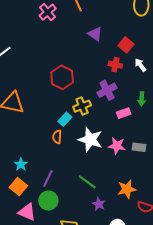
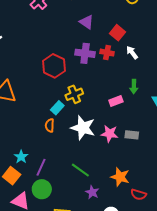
purple cross: (107, 90) -> (85, 53), moved, turned 36
cyan star: (21, 164) -> (21, 157), moved
orange star: (127, 189) -> (120, 177), turned 30

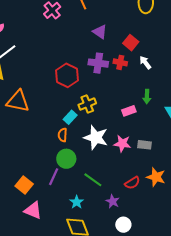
cyan star: (21, 157) -> (77, 202), moved
orange star: (120, 177) -> (156, 177), moved
green circle: (42, 189) -> (66, 159), moved
purple star: (92, 192) -> (113, 201), moved
red semicircle: (139, 194) -> (132, 183), moved, turned -49

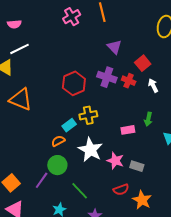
orange semicircle: (63, 135) -> (58, 141), turned 48
red semicircle: (132, 183) -> (121, 190), moved

